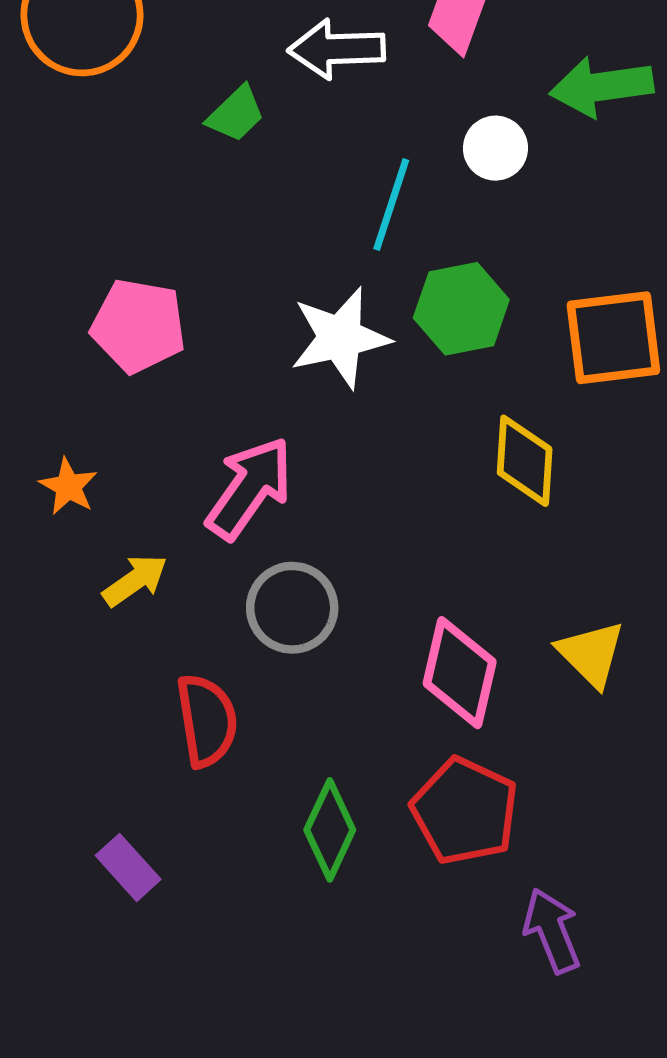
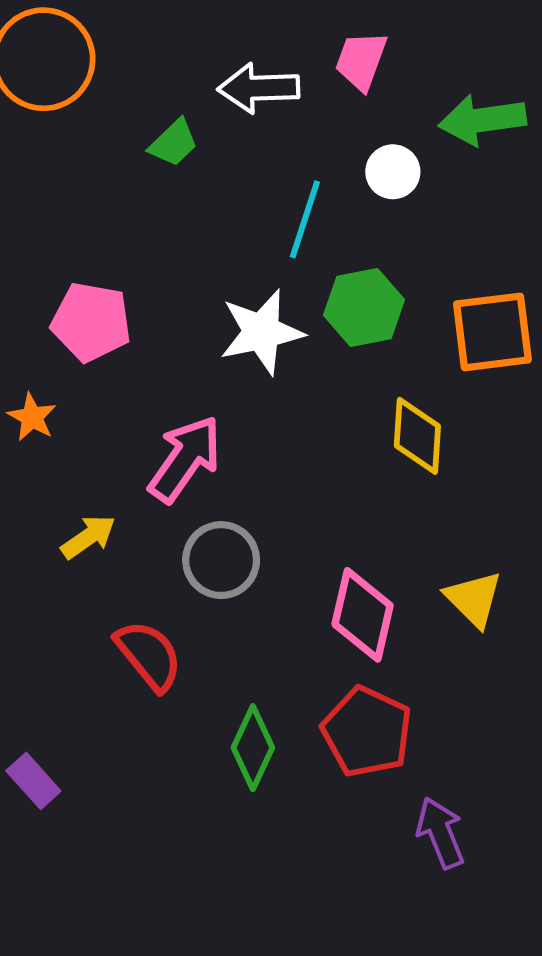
orange star: (68, 486) -> (32, 417), moved
red semicircle: (207, 720) -> (149, 655), turned -30
purple rectangle: (128, 867) -> (33, 781), moved

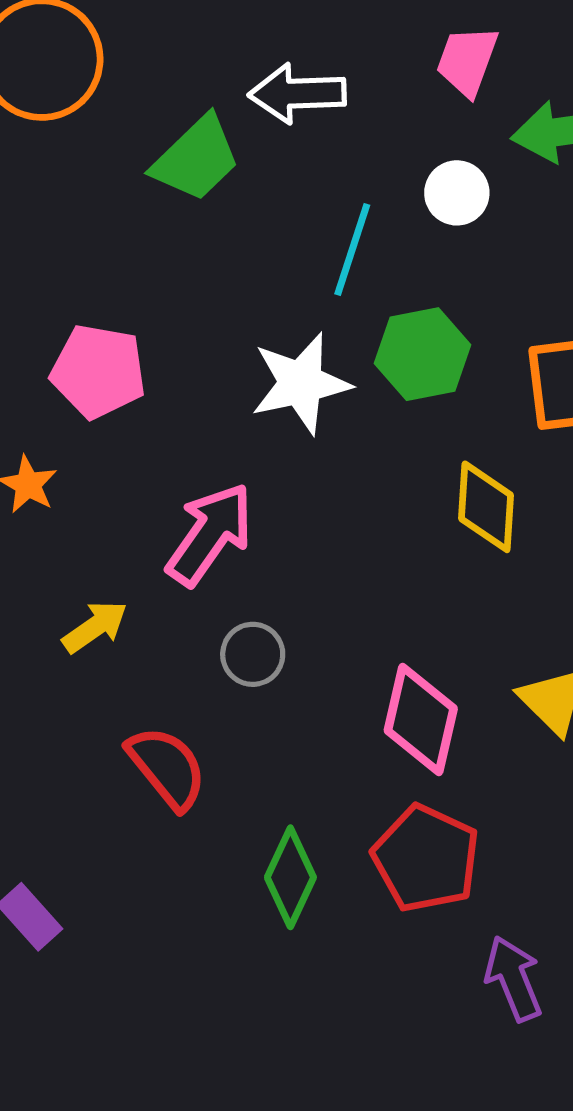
pink trapezoid: (361, 61) -> (467, 61), moved
green trapezoid: (173, 143) -> (196, 159), size x1.5
gray circle: (221, 560) -> (253, 654), size x0.7

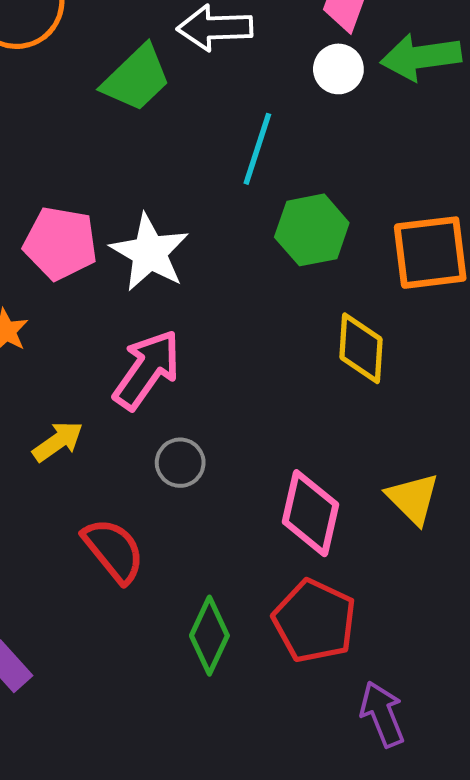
white circle: (457, 193) -> (338, 69), moved
white star: (301, 383) -> (150, 253), moved, turned -30

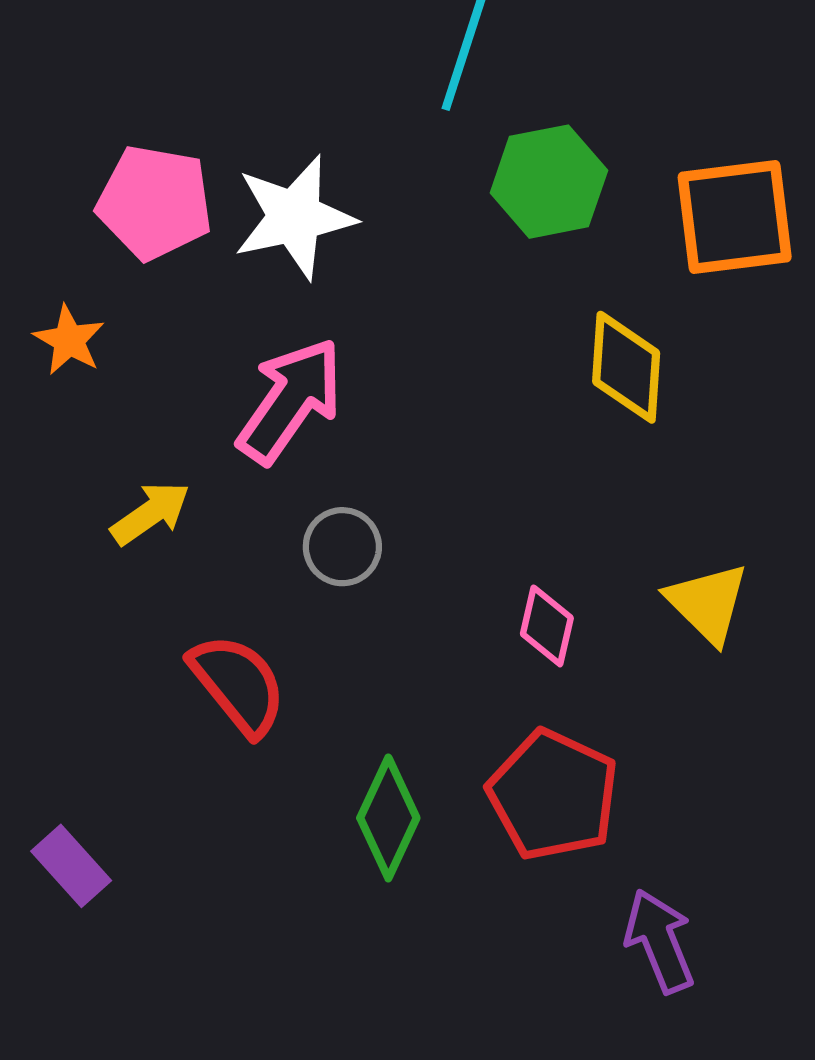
white star: (150, 253) -> (294, 217), turned 30
pink diamond: (310, 513) -> (547, 626), size x0.6

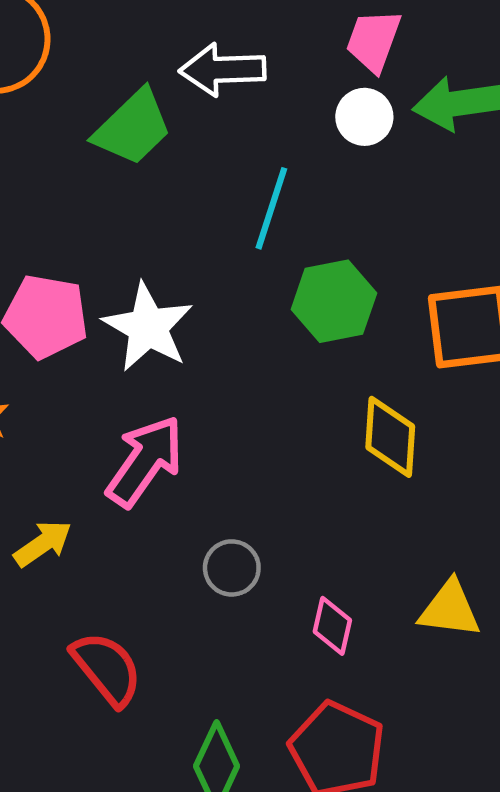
white star: (294, 217) -> (148, 327), turned -30
gray circle: (342, 547) -> (232, 568), moved
yellow triangle: (708, 603) -> (450, 609), turned -38

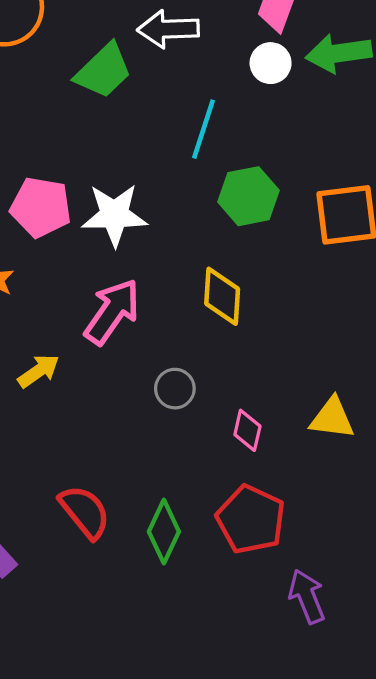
white star: (148, 327) -> (114, 215), turned -30
yellow diamond: (390, 437) -> (222, 296), moved
red semicircle: (107, 669) -> (85, 512), moved

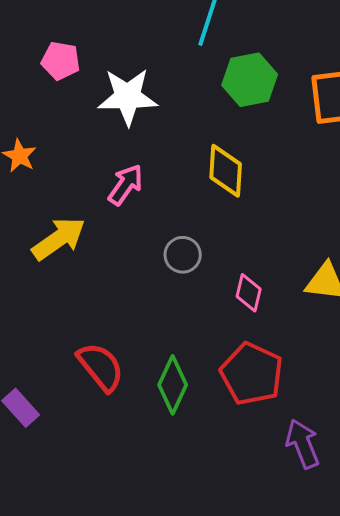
pink pentagon: (41, 207) -> (61, 61), moved, size x0.7
pink arrow: (112, 312) -> (126, 185), size x0.7
yellow arrow: (39, 371) -> (59, 239), size x1.4

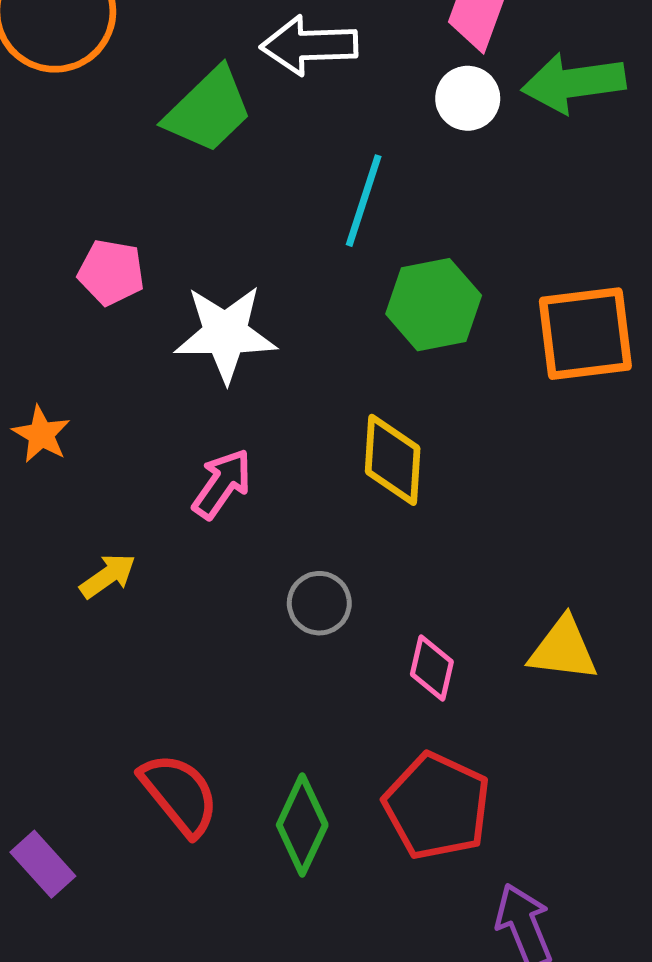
yellow arrow: (59, 239) -> (108, 576), size x0.6

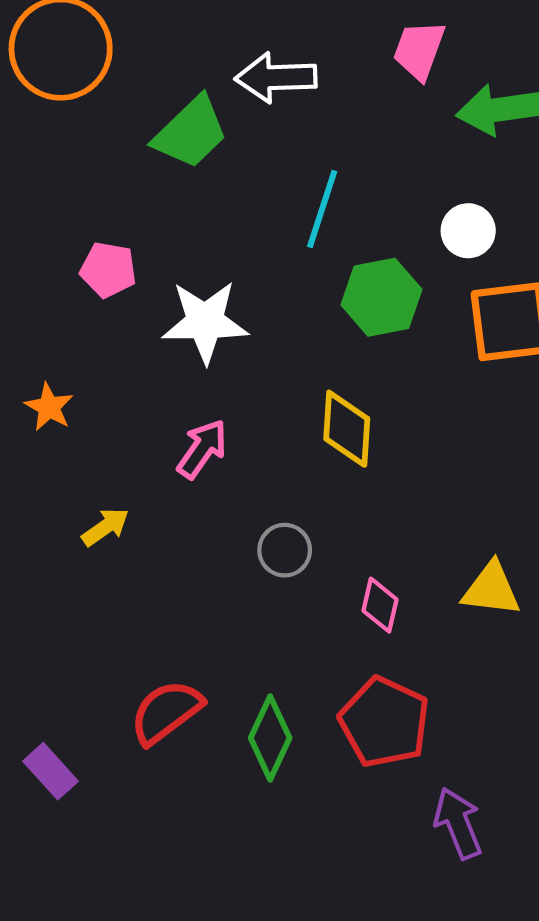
white circle: (468, 98) -> (468, 231), moved
red semicircle: (179, 794) -> (166, 712), turned -88

